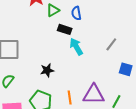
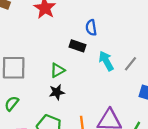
green triangle: (53, 10) -> (57, 70), moved
cyan arrow: (76, 47) -> (106, 61), moved

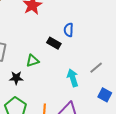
cyan arrow: (106, 61) -> (73, 78), moved
black star: (57, 92) -> (16, 78), moved

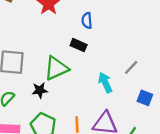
blue semicircle: (69, 30) -> (87, 21), moved
green triangle: (32, 61) -> (56, 68), size x1.6

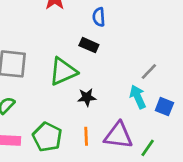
cyan arrow: (105, 83) -> (138, 97), moved
black star: (40, 90) -> (87, 97), moved

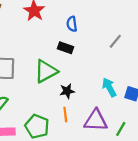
gray line: (149, 71) -> (115, 41), moved
orange line: (86, 136) -> (65, 115), moved

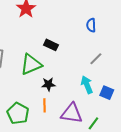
blue semicircle: (72, 24) -> (91, 25), moved
gray line: (115, 41) -> (96, 59), moved

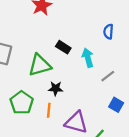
gray line: (96, 59) -> (108, 76), moved
cyan arrow: (87, 85) -> (88, 58), moved
green pentagon: (18, 113) -> (22, 103), moved

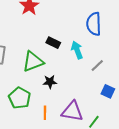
blue semicircle: (108, 32) -> (94, 24), size x1.6
orange line: (49, 110) -> (45, 113), moved

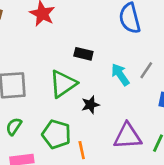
cyan arrow: (77, 50) -> (120, 75), moved
orange line: (45, 113) -> (82, 150), moved

